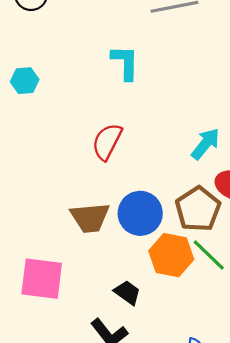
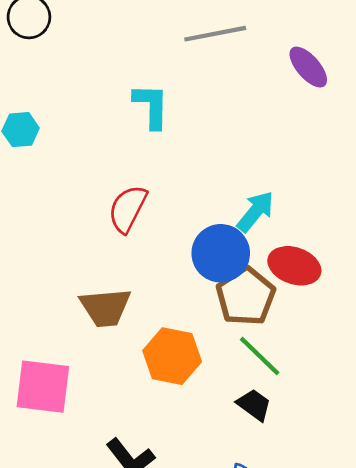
blue circle: (140, 213) -> (221, 253), moved
orange hexagon: (171, 255) -> (172, 356), moved
black trapezoid: (127, 293) -> (254, 405), moved

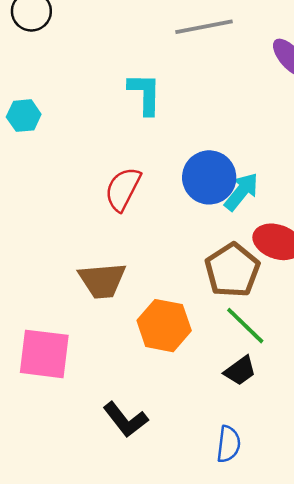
blue circle: (221, 253) -> (209, 177), moved
black trapezoid: (254, 405) -> (240, 371), turned 108

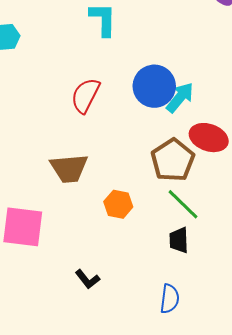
orange hexagon: (164, 326) -> (118, 204), size x0.7
black trapezoid: (240, 371) -> (179, 240), turned 124
black L-shape: (125, 420) -> (88, 279), size x0.7

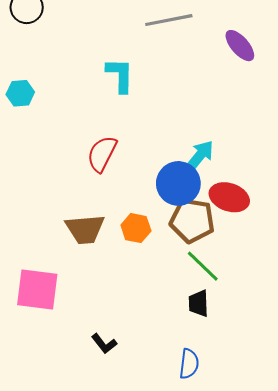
blue circle: (154, 86) -> (178, 183), moved
brown pentagon: (173, 160) -> (192, 221), turned -30
orange hexagon: (118, 204) -> (136, 228), moved

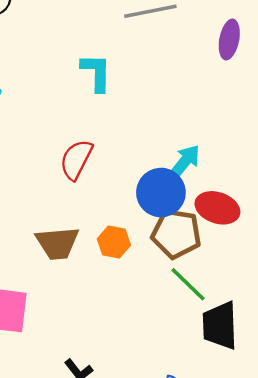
purple ellipse: (240, 46) -> (229, 39), turned 52
black trapezoid: (199, 303) -> (220, 326), moved, size x1.6

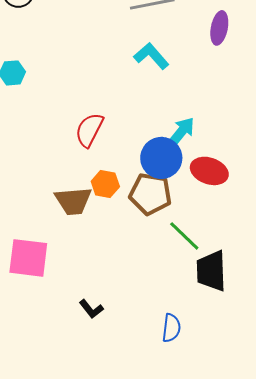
cyan L-shape: (96, 72) -> (151, 56), moved, turned -42
brown pentagon: (176, 234) -> (150, 194), moved
orange hexagon: (114, 242) -> (105, 184), moved

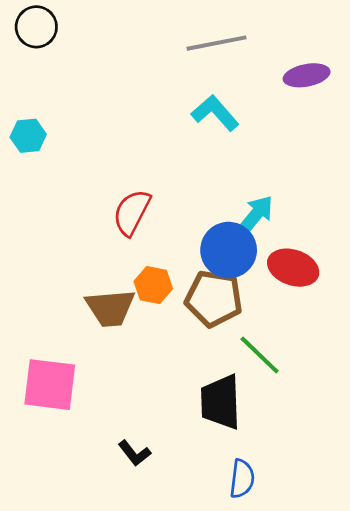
purple ellipse: (219, 28) -> (307, 75), turned 68
black trapezoid: (211, 271) -> (221, 402), moved

